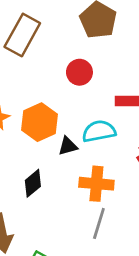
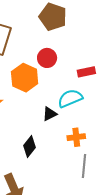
orange hexagon: (39, 122) -> (25, 78), moved
orange cross: (96, 184) -> (76, 137), size x0.7

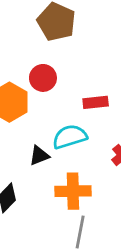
orange cross: (76, 137) -> (73, 191), size x1.4

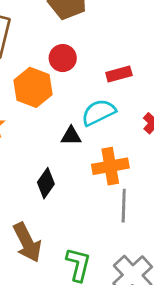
black triangle: (39, 156) -> (71, 136), turned 30

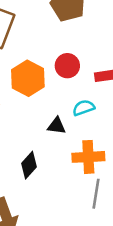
red circle: (63, 58) -> (67, 66), moved
cyan semicircle: (98, 112) -> (84, 108), size x0.7

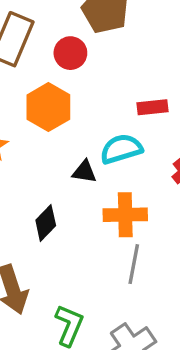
red circle: (67, 66) -> (70, 53), moved
cyan semicircle: (84, 108) -> (121, 149), size x1.4

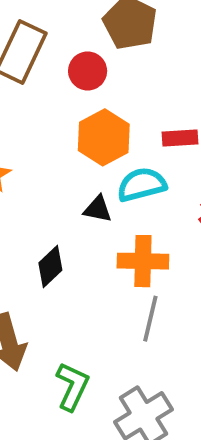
orange hexagon: (48, 107) -> (104, 137), moved

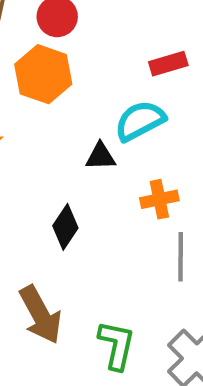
orange hexagon: (104, 137) -> (43, 74), moved
orange cross: (143, 261) -> (159, 199), size x0.7

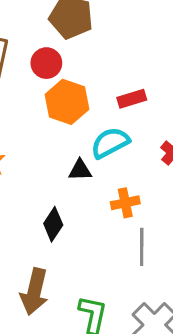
orange hexagon: (43, 74) -> (67, 102), moved
brown arrow: (40, 315) -> (34, 292), turned 42

